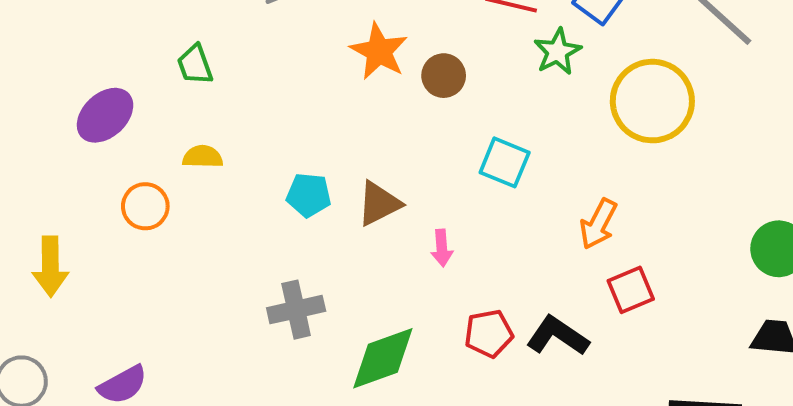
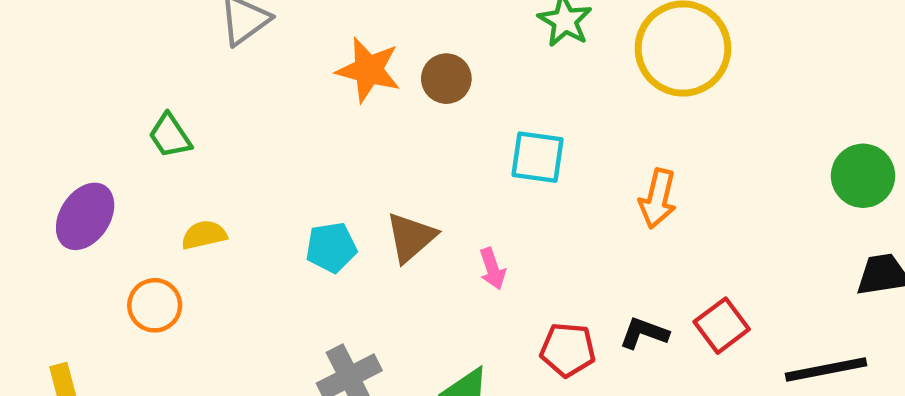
red square: (631, 290) -> (722, 326), moved
red pentagon: (489, 334) -> (568, 350), turned 30
black L-shape: (558, 336) -> (644, 333), size x0.7

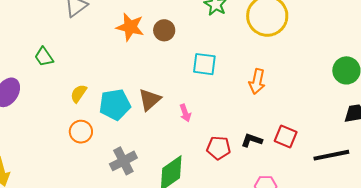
yellow semicircle: (204, 235) -> (79, 93), moved, turned -42
cyan pentagon: (331, 247) -> (115, 105), size x1.4
orange circle: (155, 305) -> (81, 132), moved
red square: (722, 326) -> (286, 137), turned -30

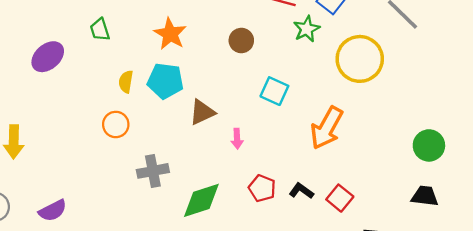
orange star: (130, 27) -> (170, 34), moved
orange arrow: (257, 82) -> (327, 128), size x1.5
yellow semicircle: (79, 93) -> (126, 82), turned -42
cyan pentagon: (115, 105) -> (165, 81), moved

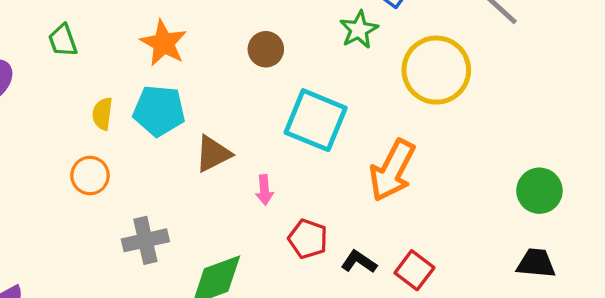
cyan square: (274, 91) -> (316, 120), size x1.5
red pentagon: (262, 188) -> (308, 239), moved

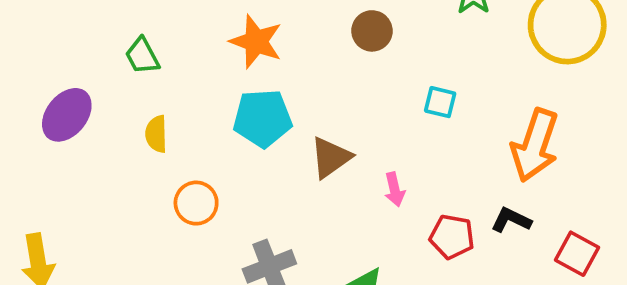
yellow semicircle: (102, 114) -> (156, 134), moved
cyan square: (316, 120) -> (440, 102), size x0.5
black L-shape: (359, 262) -> (511, 220), moved

